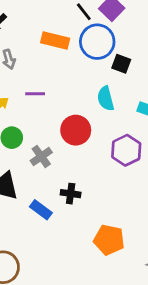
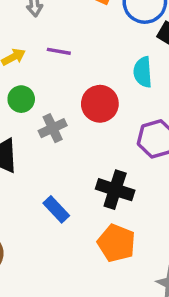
black cross: (71, 194) -> (115, 190), moved, size x1.5
blue rectangle: (41, 210) -> (56, 209), moved

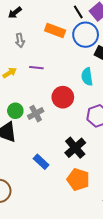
green circle: (21, 99) -> (15, 111), moved
black cross: (115, 190) -> (75, 148), turned 35

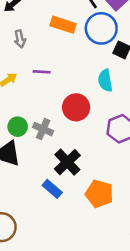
gray cross: (36, 114) -> (43, 129), turned -35
black cross: (75, 148) -> (67, 162), moved
orange pentagon: (78, 179) -> (99, 194), moved

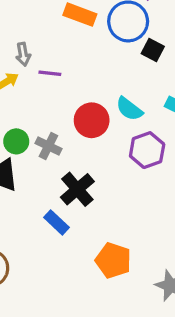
gray arrow: (20, 39) -> (23, 54), moved
cyan semicircle: (105, 81) -> (129, 109), moved, turned -45
orange pentagon: (99, 194) -> (113, 260), moved

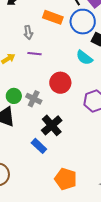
gray arrow: (23, 54) -> (28, 32), moved
cyan semicircle: (129, 109) -> (84, 58), moved
orange pentagon: (113, 260) -> (66, 179), moved

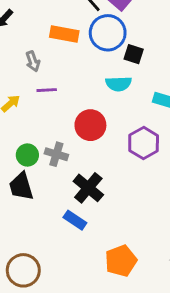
cyan semicircle: (84, 58) -> (119, 84), turned -30
orange pentagon: (66, 179) -> (121, 261), turned -30

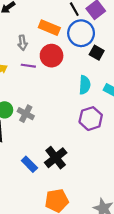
cyan semicircle: (119, 84) -> (85, 85), moved, turned -96
red circle: (90, 125) -> (52, 56), moved
black cross: (88, 188) -> (56, 158), moved

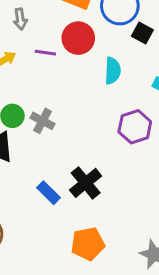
gray arrow: (22, 43) -> (20, 19), moved
cyan semicircle: (85, 85) -> (113, 71), moved

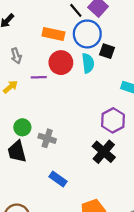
cyan semicircle: (113, 71) -> (88, 63), moved
gray cross: (42, 121) -> (47, 138), moved
black cross: (86, 183) -> (104, 152), moved

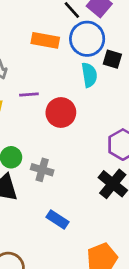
red circle: (61, 63) -> (61, 113), moved

